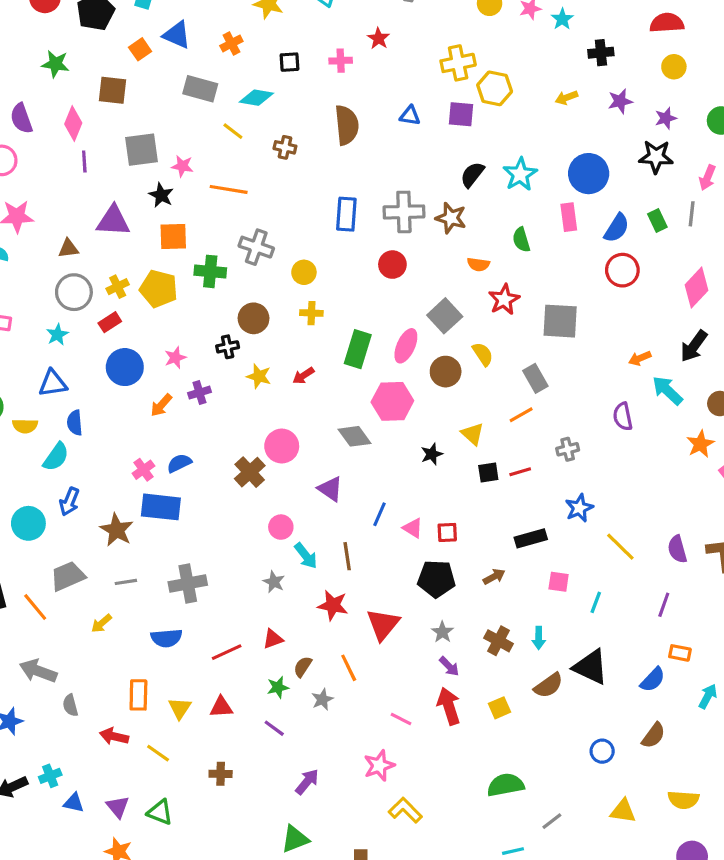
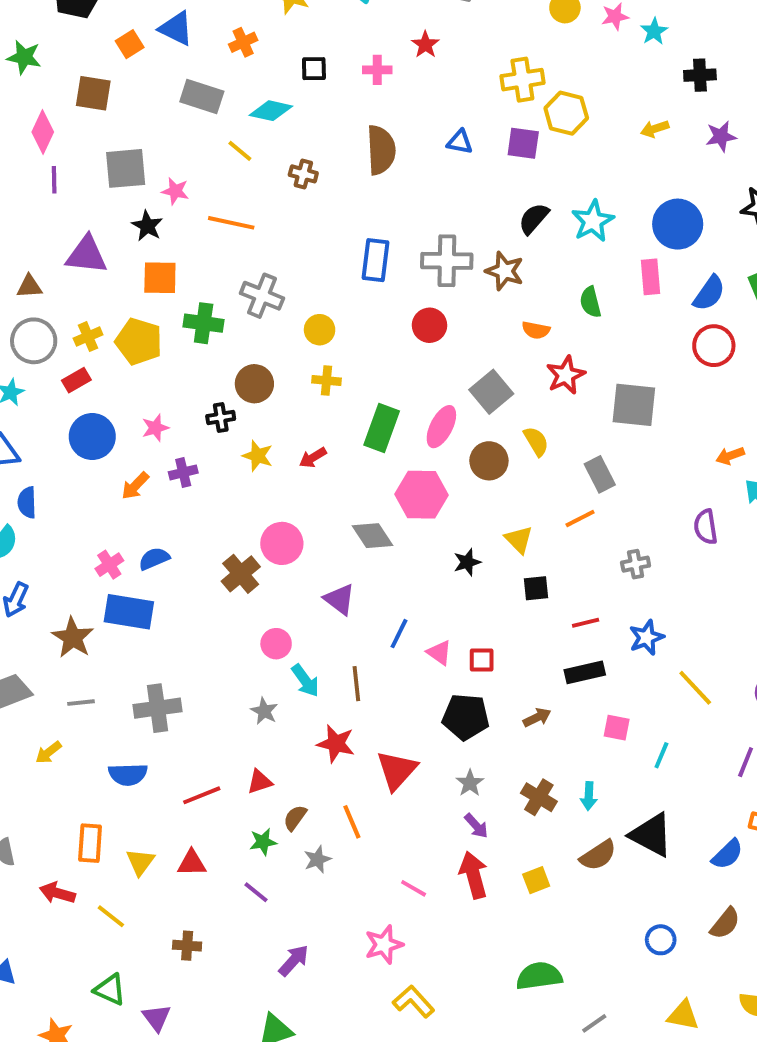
red line: (520, 472) -> (586, 623), moved
purple triangle: (118, 807) -> (157, 1018), moved

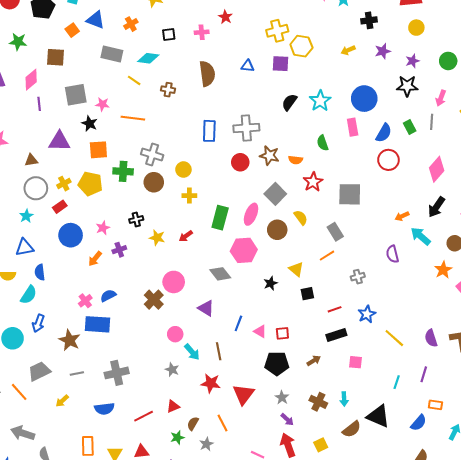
pink diamond: (43, 132) -> (31, 80), turned 30
brown star: (505, 271) -> (269, 156), moved
brown circle: (254, 384) -> (154, 182), moved
cyan line: (661, 755) -> (397, 382), moved

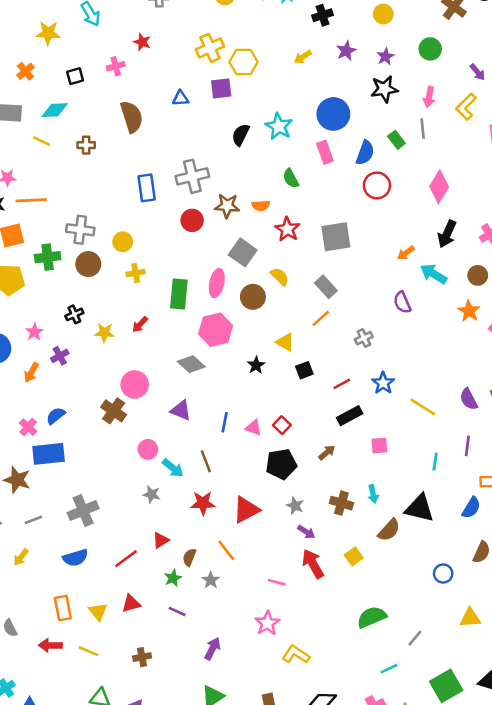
orange line: (133, 118) -> (31, 200), moved
red square: (282, 333) -> (282, 425), turned -32
red triangle: (243, 394) -> (246, 510), turned 35

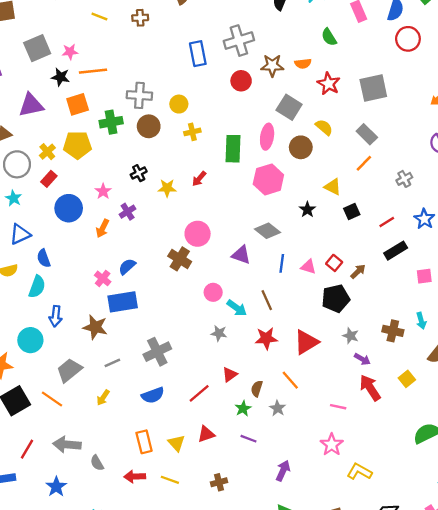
gray diamond: (191, 364) -> (267, 231), moved
brown arrow: (327, 452) -> (358, 271), moved

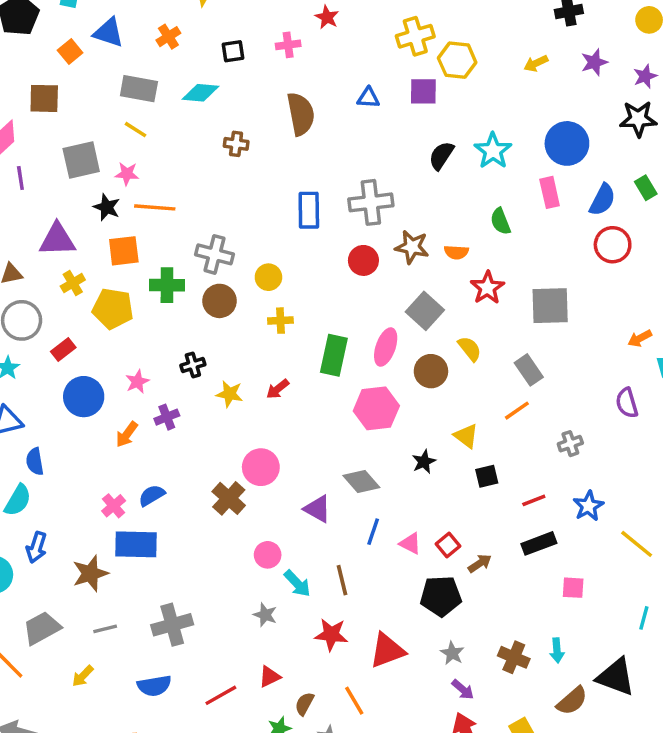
yellow line: (99, 17) -> (136, 130), moved
yellow cross: (47, 152) -> (73, 283), moved
brown star: (95, 327) -> (90, 573), turned 30

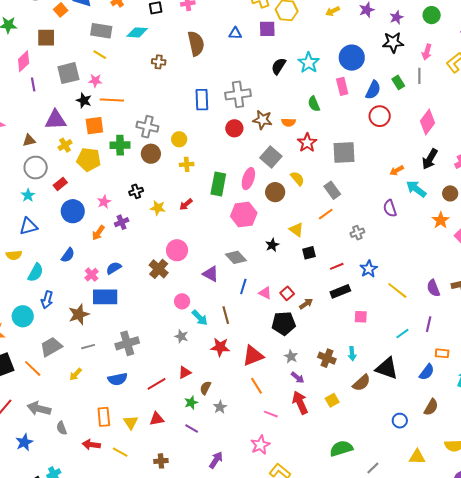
blue semicircle: (35, 462) -> (68, 255), moved, turned -133
cyan line: (644, 618) -> (402, 334), turned 40
orange line: (354, 701) -> (256, 386), moved

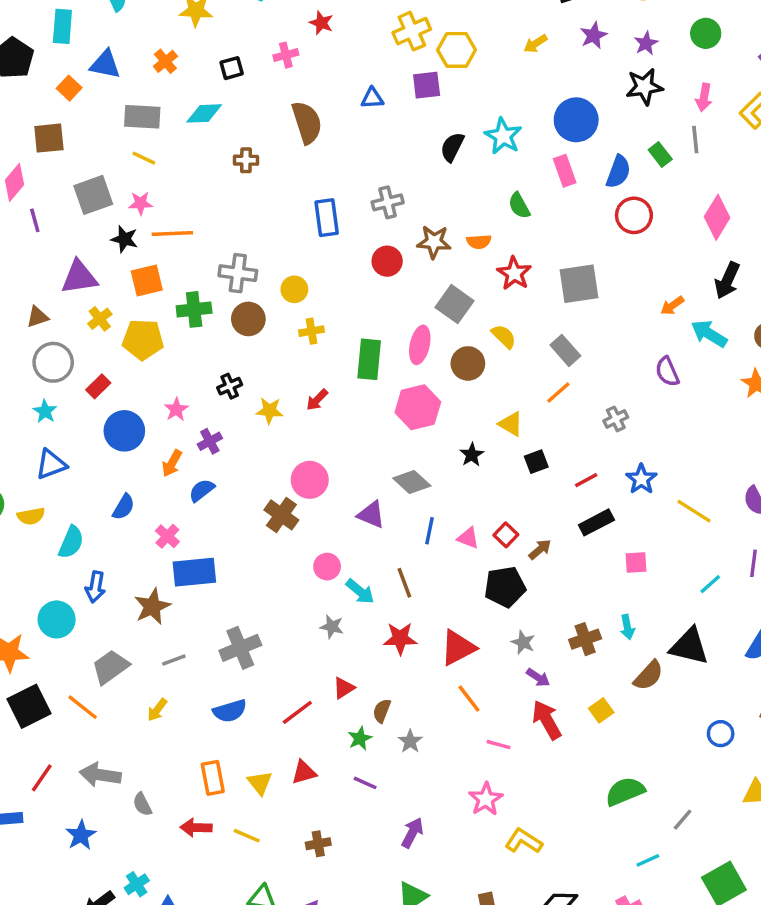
gray cross: (238, 94) -> (388, 202), size x0.7
blue semicircle: (114, 268) -> (202, 490), moved
brown cross: (327, 358) -> (585, 639), turned -36

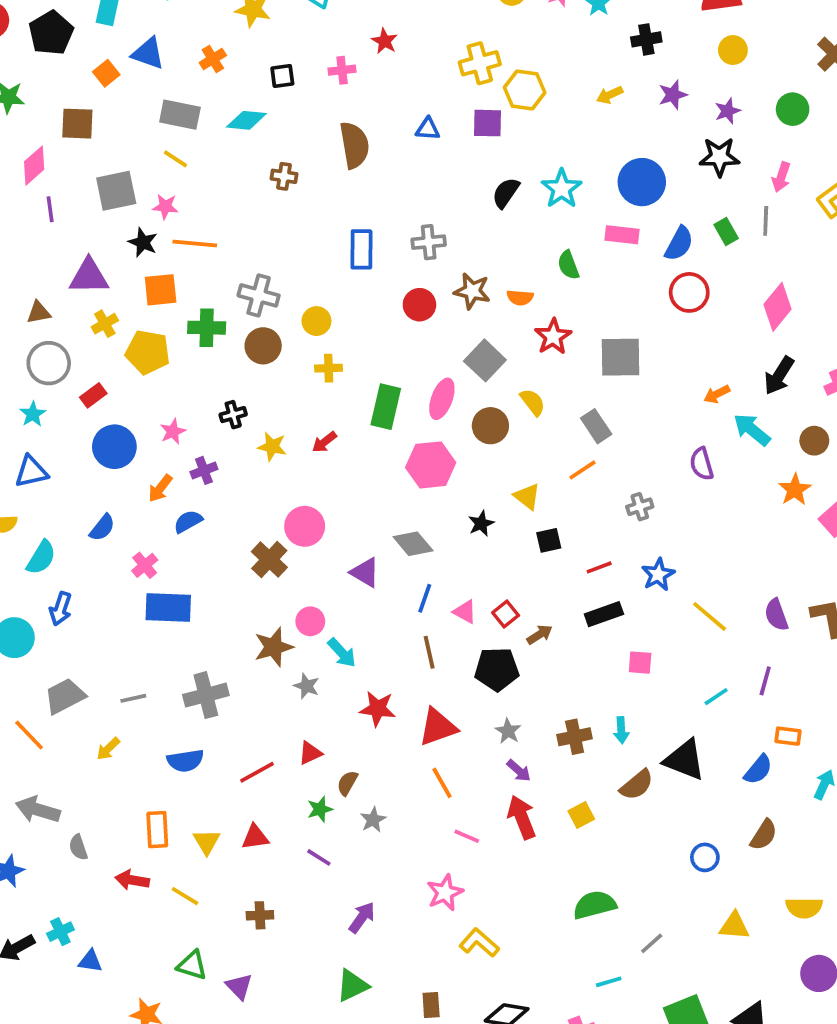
pink rectangle: (565, 171) -> (622, 235), turned -72
brown line: (404, 583) -> (429, 652), moved
brown star: (152, 607) -> (274, 647), moved

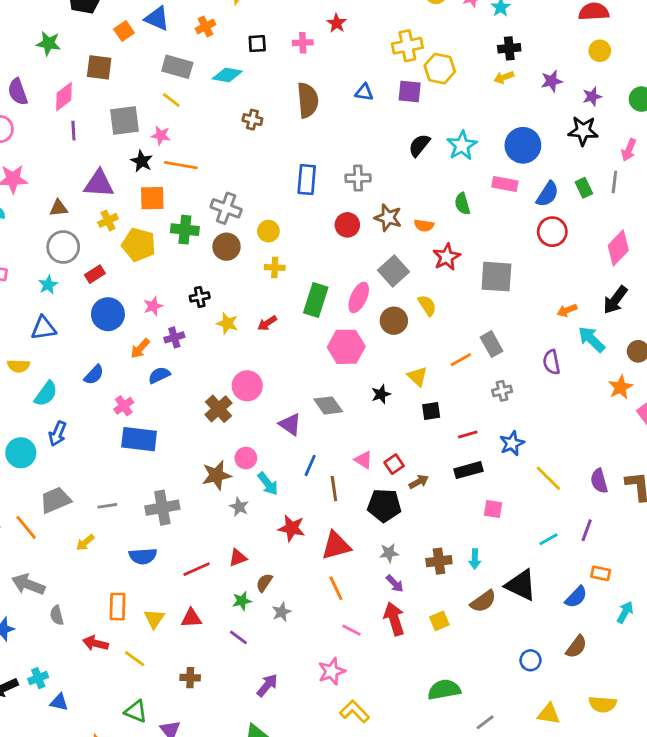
black cross: (646, 39) -> (509, 48), moved
gray rectangle: (596, 426) -> (491, 344), moved
blue line: (425, 598) -> (310, 465), moved
gray star: (508, 731) -> (389, 553), turned 30

